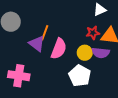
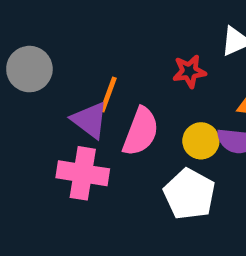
red star: (93, 33) -> (189, 71), moved
pink cross: (19, 76) -> (83, 173), moved

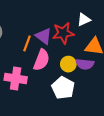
red star: (189, 71) -> (63, 33), size x1.5
purple triangle: (90, 120) -> (44, 36), moved

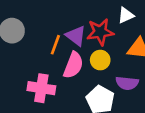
yellow circle: (68, 64) -> (100, 60), moved
purple semicircle: (85, 64) -> (127, 83), moved

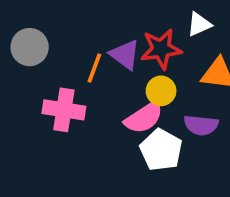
pink semicircle: (73, 65) -> (144, 118), moved, turned 36
pink cross: (41, 88) -> (64, 110), moved

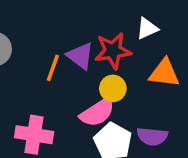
pink cross: (64, 110) -> (34, 135), moved
purple semicircle: (201, 125) -> (152, 136), moved

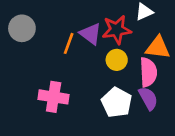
pink semicircle: (97, 112) -> (148, 72), moved, turned -60
purple semicircle: (152, 136) -> (148, 98), turned -125

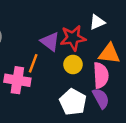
orange line: (69, 43) -> (33, 63), moved
pink cross: (54, 97) -> (17, 80), moved

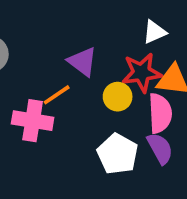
red star: (73, 38) -> (142, 73), moved
orange line: (33, 63) -> (57, 95), turned 36

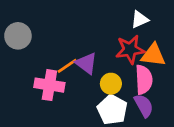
purple triangle: (82, 62) -> (86, 63), moved
yellow circle: (118, 97) -> (111, 84), moved

